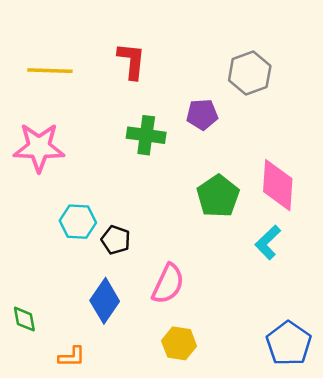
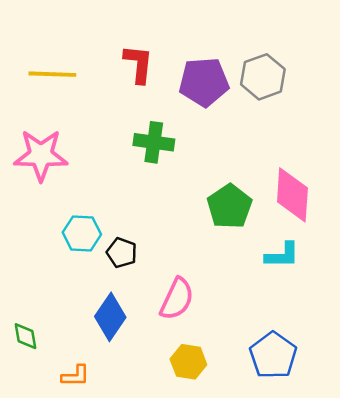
purple pentagon: (202, 114) -> (204, 82), moved, size x1.5
cyan L-shape: (268, 242) -> (282, 255), turned -136
blue pentagon: (289, 343) -> (273, 355), moved

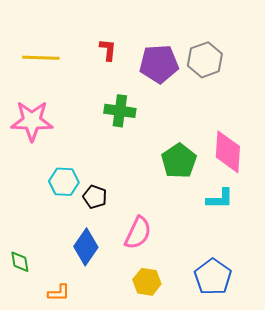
red L-shape: (138, 64) -> (108, 50), size x0.7

